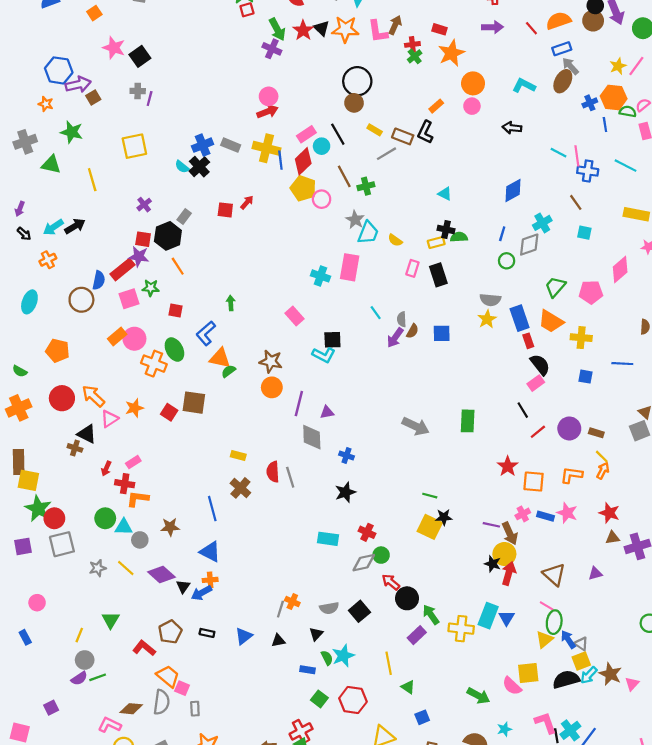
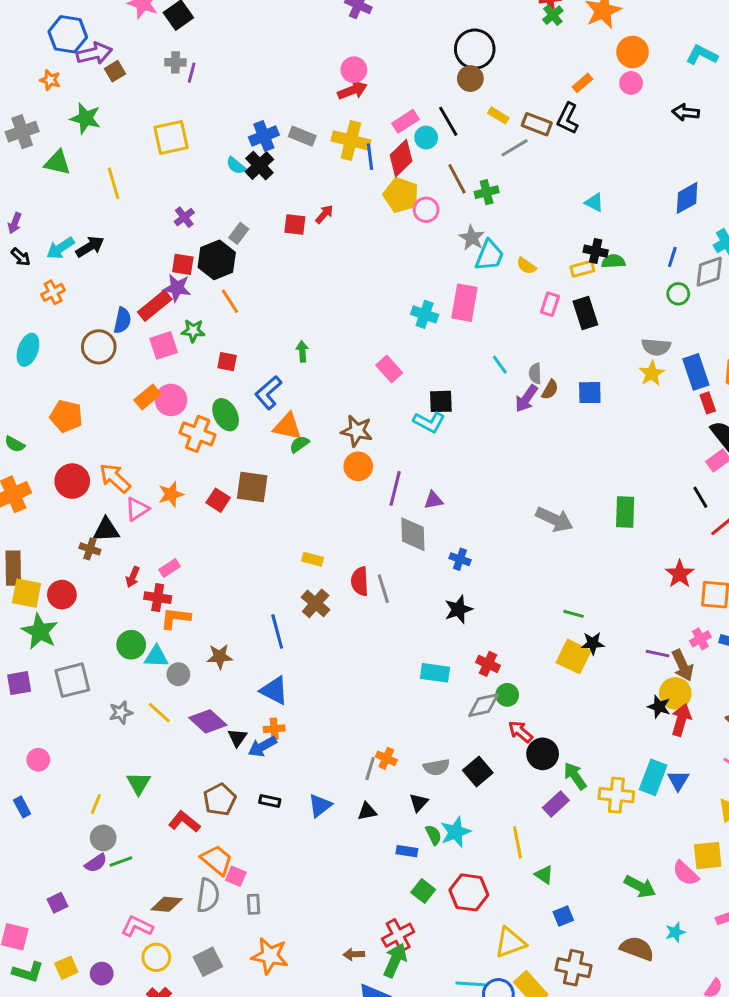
black triangle: (87, 434) -> (106, 530), turned -30
red circle: (54, 518) -> (62, 595), moved

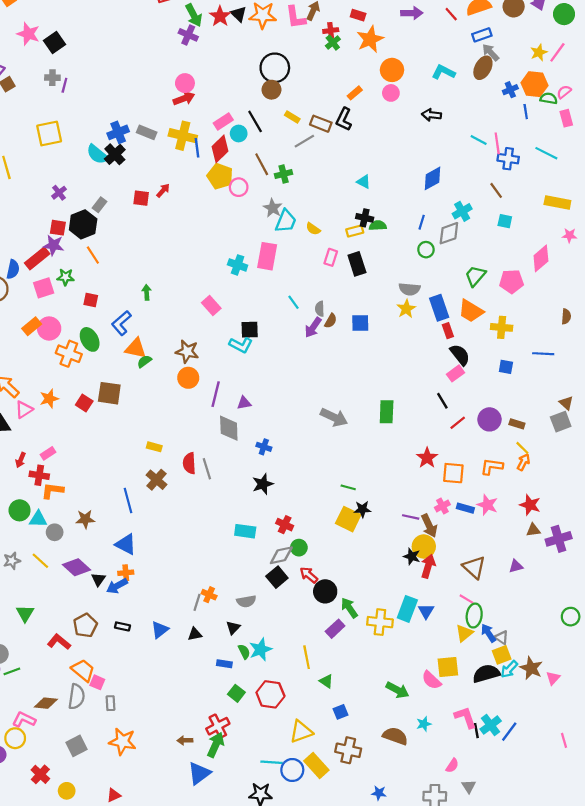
cyan semicircle: (236, 166) -> (97, 154), size x1.5
black square: (478, 772) -> (277, 577), moved
yellow circle: (156, 957) -> (15, 738), moved

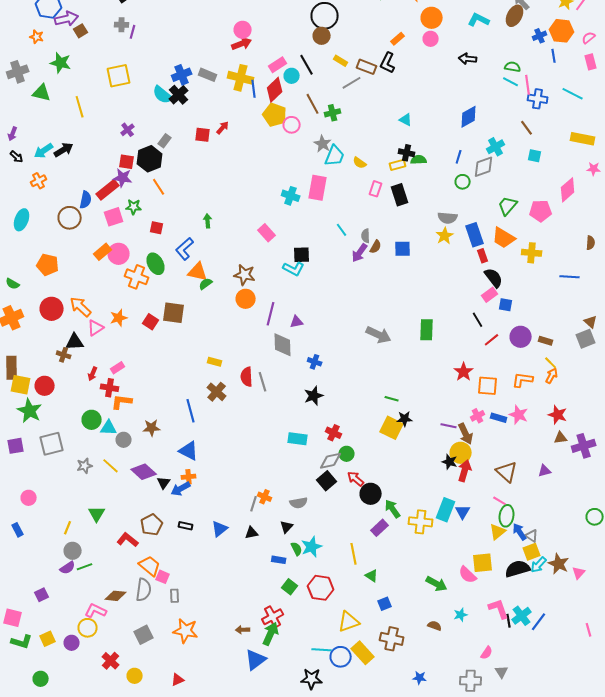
green semicircle: (549, 98) -> (513, 67), moved
blue square: (506, 367) -> (506, 305), moved
brown semicircle: (395, 736) -> (435, 626), size x0.6

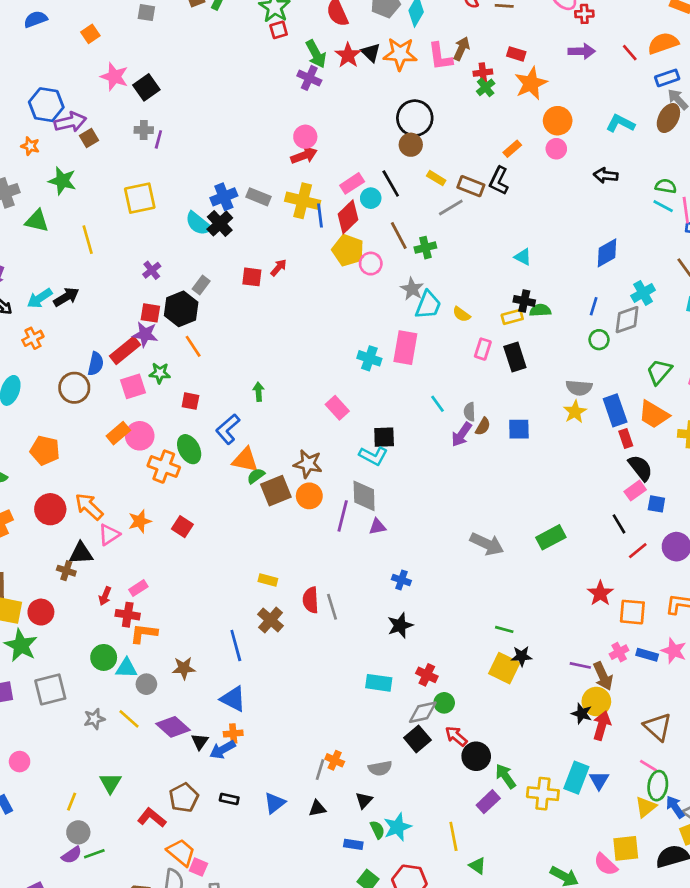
brown square: (174, 313) -> (276, 491), moved, turned -30
green rectangle: (427, 330) -> (551, 537), turned 60
gray diamond: (283, 345) -> (364, 496), moved

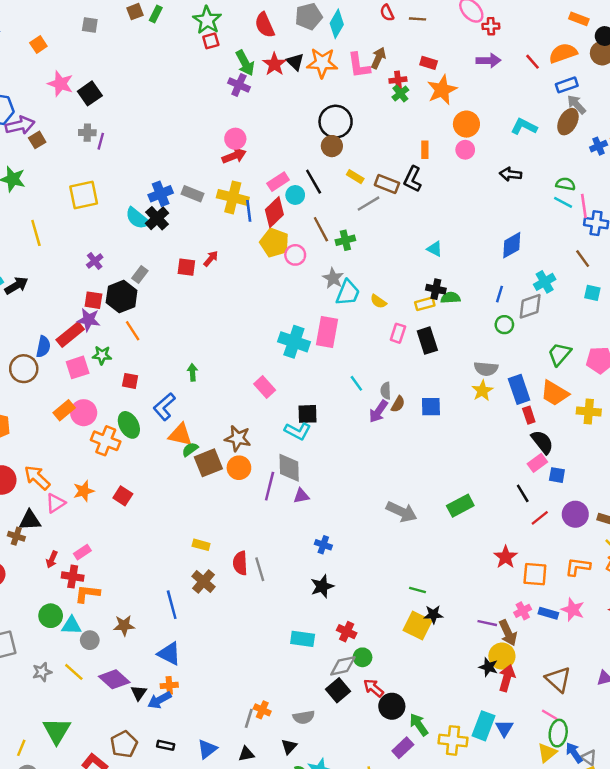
orange rectangle: (512, 149) -> (425, 150), turned -49
cyan cross: (369, 358) -> (294, 342), size x1.4
green triangle: (110, 783) -> (57, 731), size x1.4

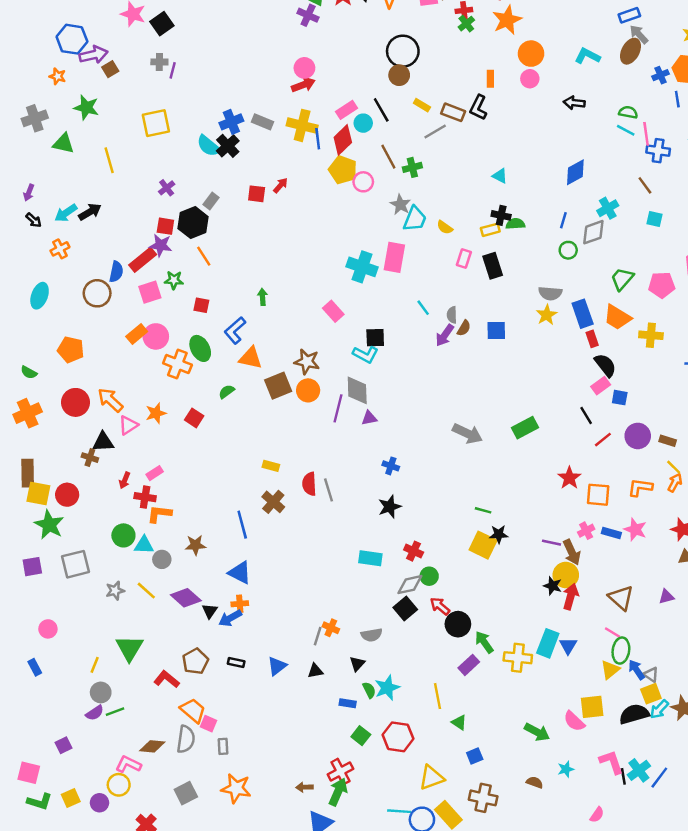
green semicircle: (190, 449) -> (227, 392), moved

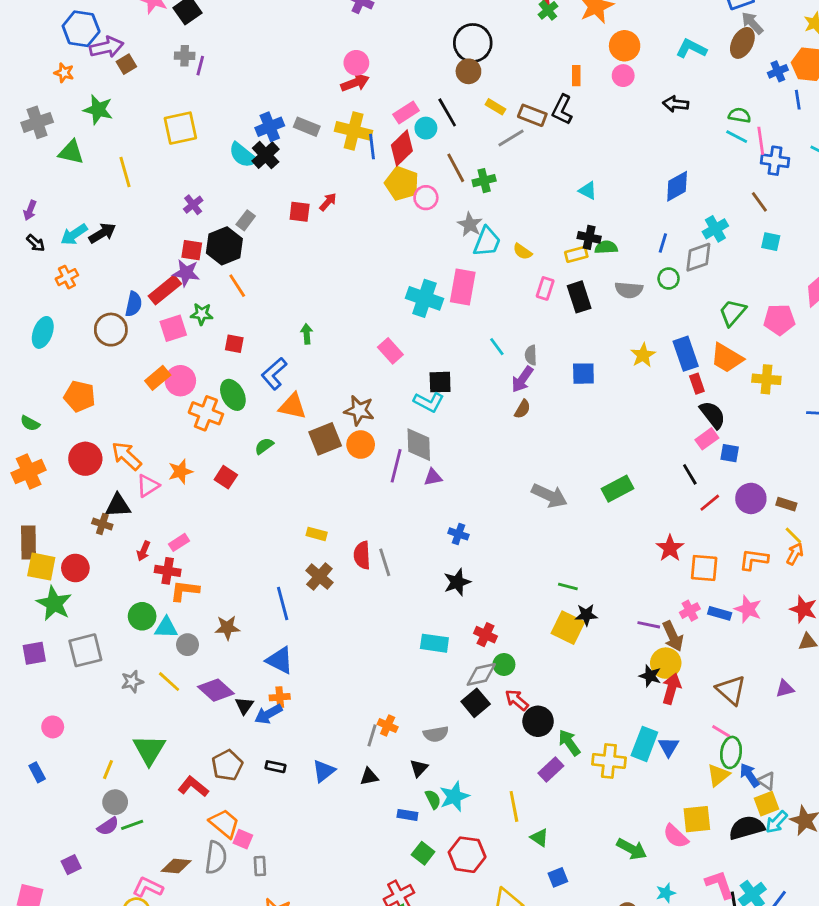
gray semicircle: (550, 293) -> (629, 290), moved
brown semicircle: (464, 328) -> (522, 409), moved

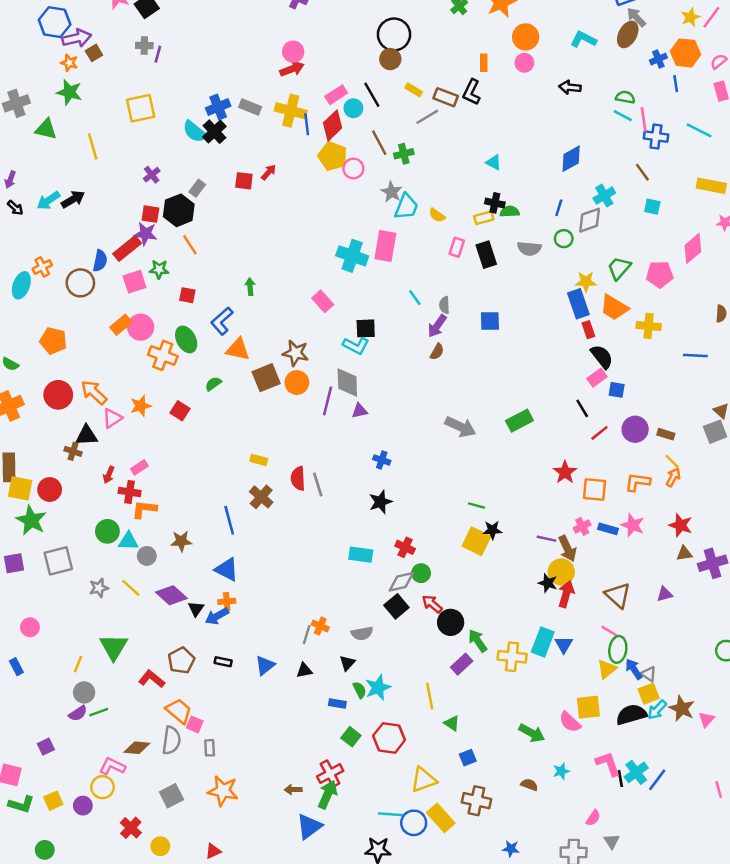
orange star: (64, 73) -> (69, 63), moved
orange cross: (67, 277) -> (42, 267), moved
yellow star: (643, 355) -> (586, 282), moved, turned 30

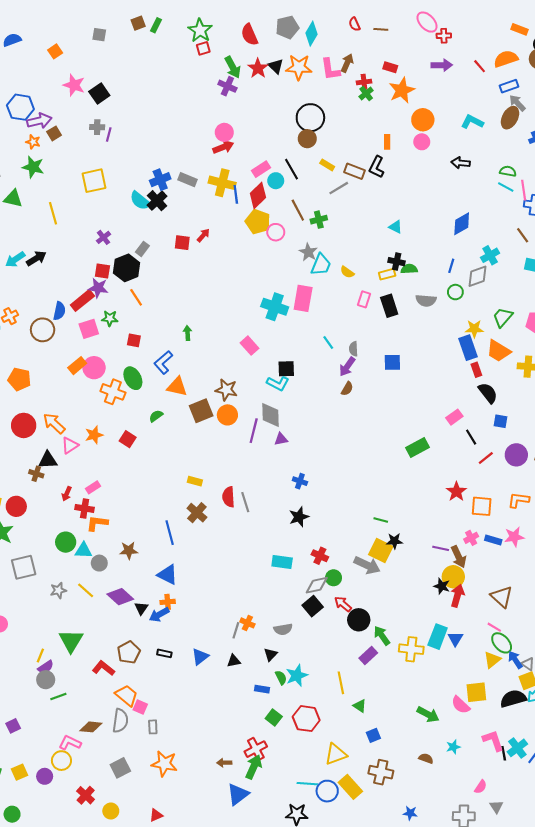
pink rectangle: (597, 378) -> (454, 417), moved
gray arrow: (460, 427) -> (367, 565), moved
pink star: (633, 525) -> (514, 537), turned -30
green ellipse: (618, 649) -> (502, 643), turned -50
purple semicircle: (78, 713) -> (46, 667), moved

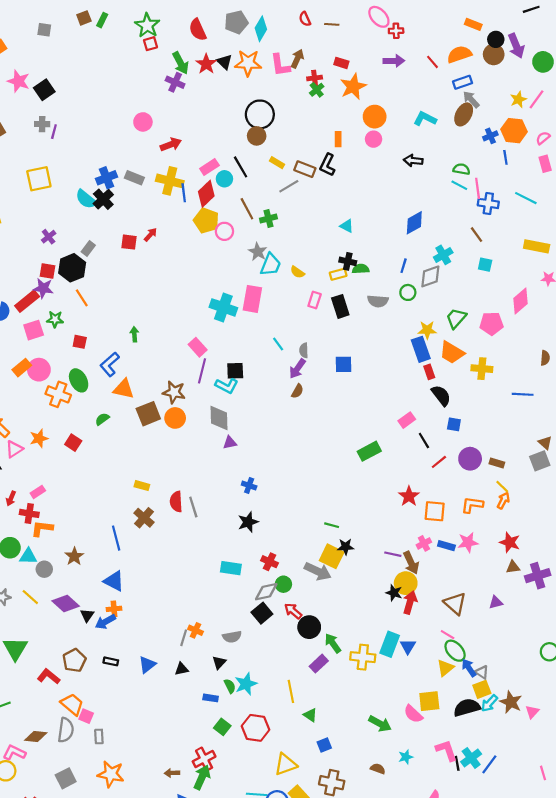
pink circle: (224, 132) -> (143, 122), moved
purple line: (254, 431) -> (202, 371), moved
brown star: (129, 550) -> (74, 556), turned -30

